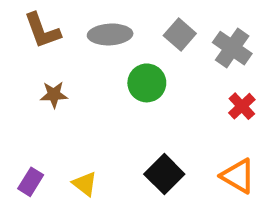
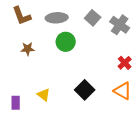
green circle: (147, 83) -> (66, 42), moved
red cross: (242, 106) -> (125, 63), moved
purple rectangle: (31, 182) -> (16, 103), moved, turned -32

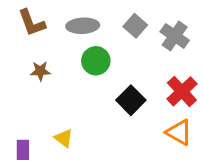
red cross: (125, 63) -> (182, 91), size x1.5
black square: (85, 90) -> (131, 100), moved

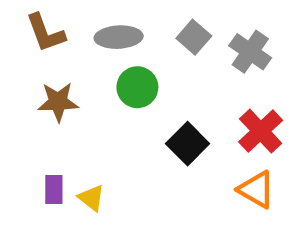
brown star: (40, 71) -> (58, 102), size x1.4
purple rectangle: (23, 150) -> (54, 190), moved

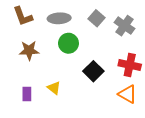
red cross: (261, 131) -> (130, 65), turned -35
yellow triangle: (91, 198) -> (54, 88), moved

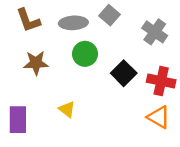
gray square: (96, 18) -> (110, 15), moved
black square: (93, 71) -> (124, 73), moved
purple rectangle: (27, 94) -> (18, 120), moved, size x1.5

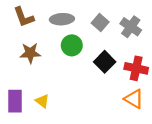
gray square: (110, 15) -> (100, 22), moved
yellow triangle: (67, 109) -> (42, 101), moved

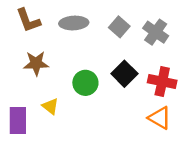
green circle: (72, 45) -> (85, 83), moved
yellow triangle: (42, 101) -> (50, 106), moved

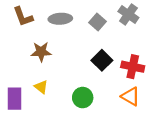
gray cross: (156, 32) -> (128, 14), moved
brown star: (36, 63) -> (41, 52), moved
green circle: (85, 83) -> (83, 98), moved

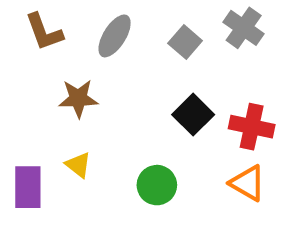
gray ellipse: (60, 19) -> (115, 36), turned -55

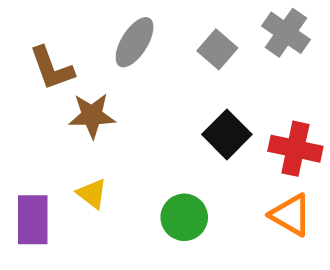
brown L-shape: (44, 32) -> (52, 68), moved

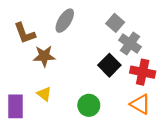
gray cross: (286, 33) -> (130, 43), moved
gray square: (217, 49) -> (115, 23), moved

